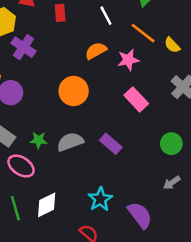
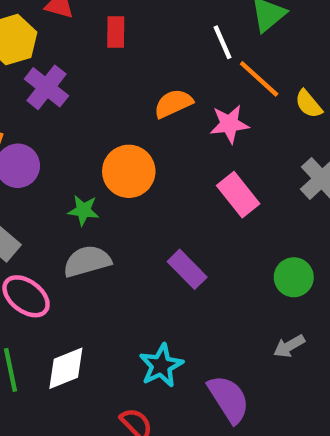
white line: (106, 16) -> (222, 42), moved
green star: (38, 140) -> (83, 210), moved
gray semicircle: (70, 142) -> (87, 261), moved

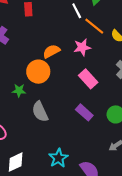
orange semicircle: (173, 104) -> (51, 51), moved
gray semicircle: (87, 261) -> (40, 112), moved, turned -95
purple rectangle: (187, 269) -> (84, 112), moved

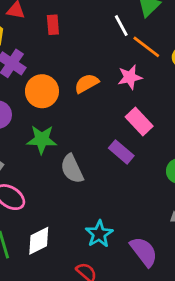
orange circle: (38, 72) -> (42, 91), moved
green star: (19, 90) -> (42, 140), size x1.5
purple rectangle: (84, 112) -> (121, 152), moved

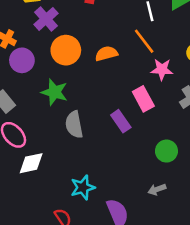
orange line: (146, 47) -> (144, 41), moved
pink star: (130, 77) -> (162, 69), moved
white diamond: (39, 241) -> (31, 163), moved

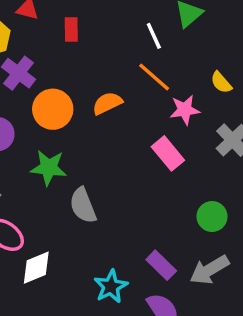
purple rectangle: (121, 121) -> (161, 265), moved
gray arrow: (157, 189) -> (209, 270), size x1.6

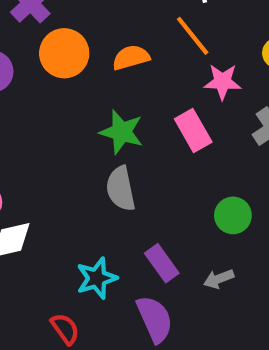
green star: (49, 168) -> (122, 132), moved
gray semicircle: (83, 205) -> (121, 189), moved
gray arrow: (209, 270) -> (219, 279), size x0.6

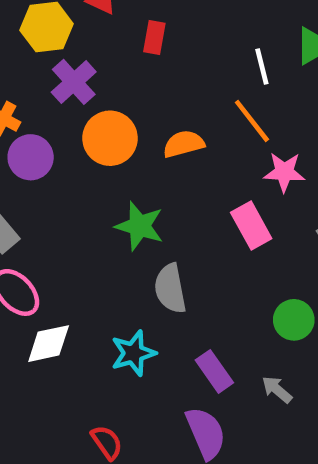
green star: (122, 132) -> (140, 226), moved
cyan star: (97, 278) -> (133, 353), moved
gray arrow: (219, 279) -> (277, 390), turned 60

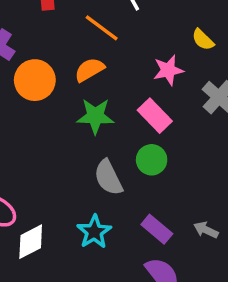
orange line: (252, 121) -> (102, 28), moved
green star: (140, 226) -> (95, 116), moved
green circle: (294, 320) -> (152, 160), moved

